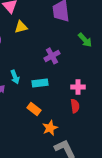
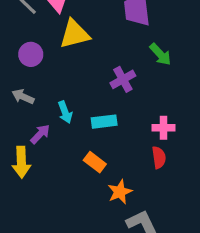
yellow triangle: (21, 27) -> (74, 34), size x1.5
green arrow: (85, 40) -> (160, 54), moved

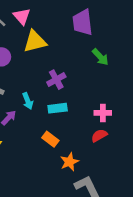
purple cross: (123, 79) -> (56, 80), moved
red semicircle: (159, 157) -> (99, 136), turned -112

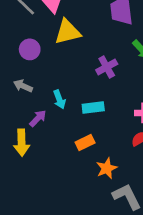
purple cross: (56, 80) -> (107, 67), moved
orange rectangle: (50, 139) -> (85, 143), turned -63

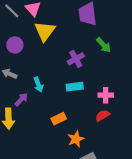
yellow triangle: (68, 32) -> (45, 31), turned -40
cyan rectangle: (93, 108) -> (75, 87), moved

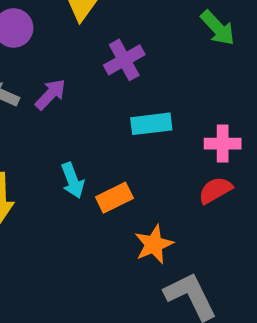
purple cross: (76, 59) -> (124, 60), moved
cyan arrow: (38, 85) -> (73, 180), moved
purple arrow: (21, 99) -> (50, 94), moved

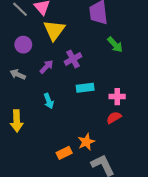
purple arrow: (50, 94) -> (46, 67), moved
cyan arrow: (73, 180) -> (49, 101), moved
orange rectangle: (114, 198) -> (64, 153), moved

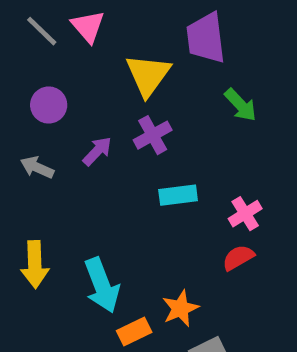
yellow triangle: (54, 30) -> (148, 75), moved
pink cross: (117, 97) -> (245, 214), turned -32
cyan arrow: (49, 101) -> (102, 285), moved, size x1.6

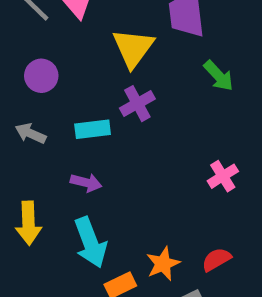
purple arrow: (97, 151) -> (86, 183), moved, turned 60
cyan rectangle: (178, 195) -> (93, 129), moved
red semicircle: (238, 258) -> (216, 259), moved

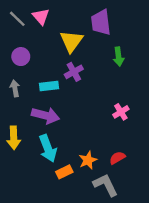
green arrow: (219, 76) -> (119, 57), turned 36
gray arrow: (31, 133) -> (15, 88), turned 56
purple arrow: (86, 183) -> (46, 115), size x1.6

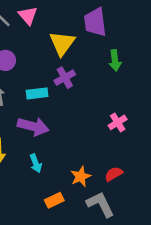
cyan arrow: (48, 148) -> (36, 163), size x0.6
orange rectangle: (64, 172) -> (54, 200), moved

